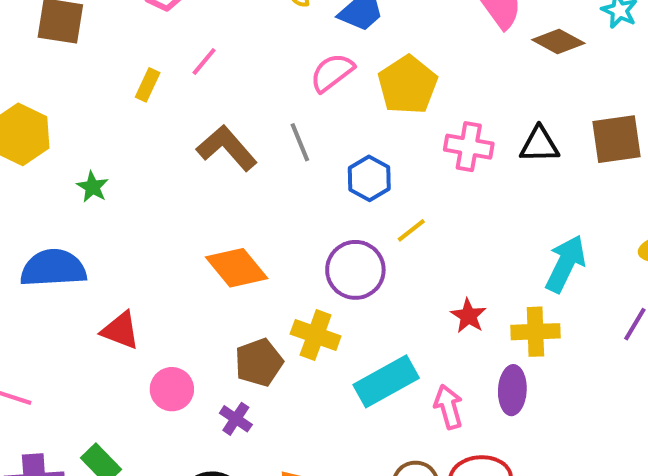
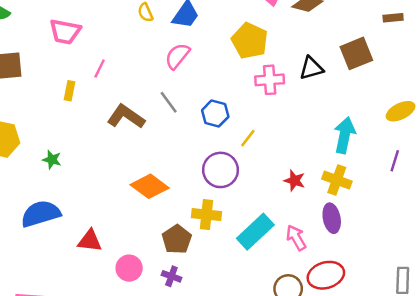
yellow pentagon: (408, 85) -> (250, 41), moved
yellow cross: (535, 332) -> (337, 180), turned 36

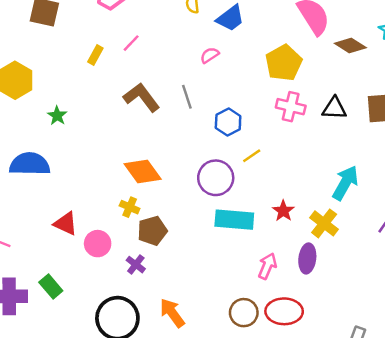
pink semicircle: (177, 56) -> (210, 55), size x0.7
yellow cross: (206, 215) -> (130, 207), moved, size x0.7
cyan rectangle: (255, 232) -> (234, 220), moved, turned 30
pink arrow: (296, 238) -> (267, 266), turned 35
red triangle: (90, 241) -> (66, 224), moved

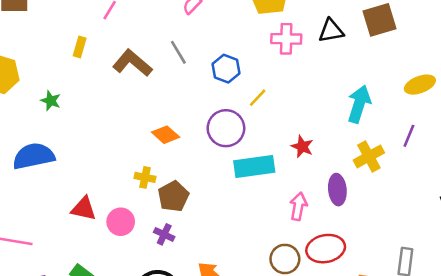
yellow rectangle: (95, 55) -> (80, 47), moved
orange diamond: (143, 172) -> (166, 135), moved, size x0.7
yellow cross: (324, 223) -> (369, 156), moved, turned 36

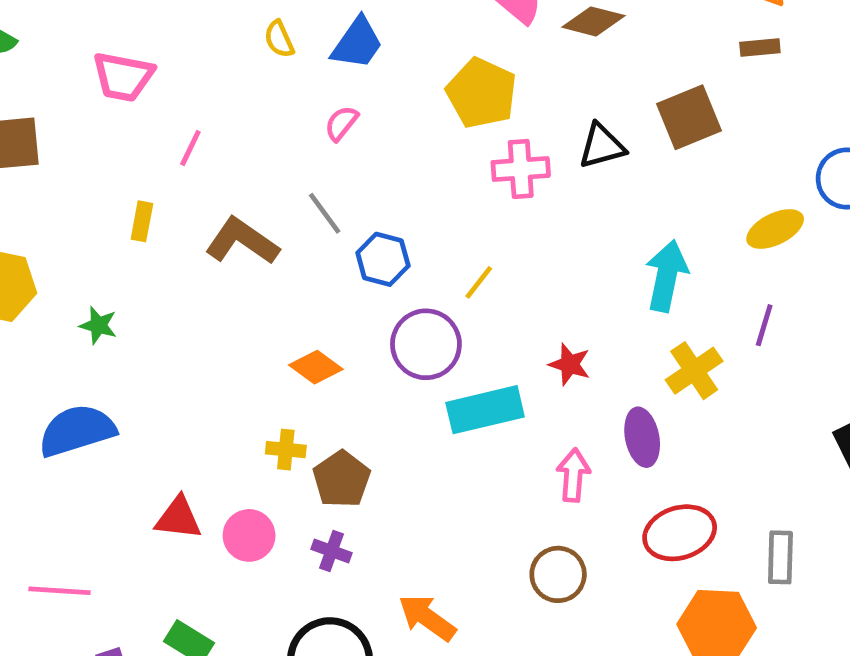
blue hexagon: (226, 69) -> (383, 259), moved
red ellipse: (326, 249) -> (680, 533), moved

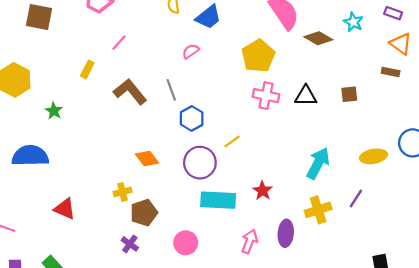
brown square: (689, 117) -> (349, 94), size x0.6
yellow cross: (286, 450) -> (122, 192), turned -36
pink circle: (249, 535) -> (186, 243), moved

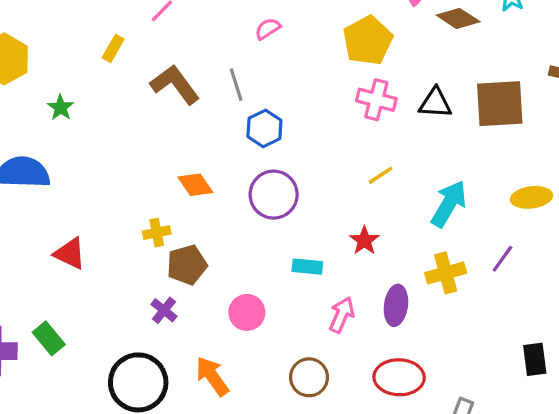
brown square: (349, 94) -> (500, 104), size x2.0
yellow line: (232, 142) -> (381, 175), moved
cyan rectangle: (218, 200) -> (307, 267), moved, size x0.6

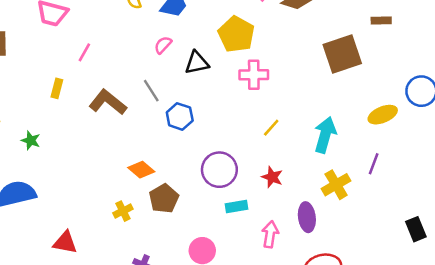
black triangle: (435, 103) -> (197, 63), moved
purple circle: (274, 195) -> (219, 170), moved
brown pentagon: (187, 265) -> (164, 198), moved

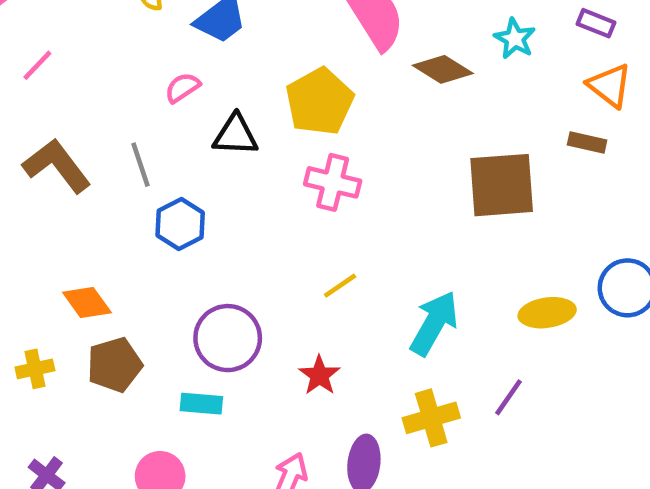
cyan rectangle: (236, 206) -> (201, 404), moved

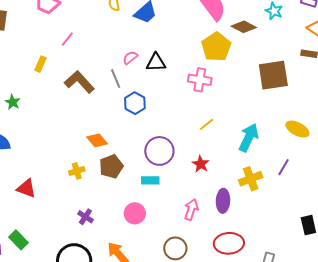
pink semicircle: (182, 88) -> (130, 58), moved
yellow pentagon: (320, 102) -> (216, 47), moved
yellow ellipse: (547, 313) -> (297, 129), turned 40

